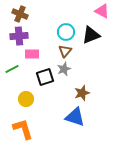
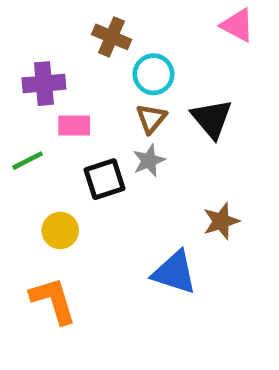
brown cross: (20, 14) -> (112, 37), moved
black triangle: (91, 35) -> (212, 119), moved, turned -48
brown star: (82, 93) -> (221, 221), moved

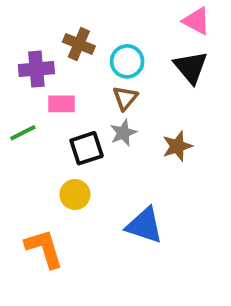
brown cross: (112, 37) -> (79, 44), moved
black triangle: (212, 119) -> (191, 67), moved
brown star: (221, 221) -> (177, 146), moved
yellow circle: (60, 230) -> (75, 194), moved

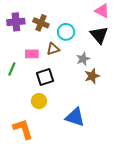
purple cross: (36, 69) -> (16, 22), moved
brown triangle: (125, 98) -> (53, 49), moved, turned 32
green line: (23, 133) -> (12, 69), turned -40
gray star: (123, 133) -> (83, 59), moved

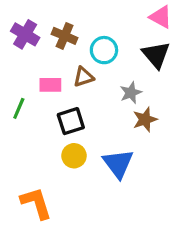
purple cross: (16, 22) -> (25, 34), turned 36
yellow circle: (39, 101) -> (74, 156), moved
blue triangle: (75, 117) -> (118, 164), moved, turned 35

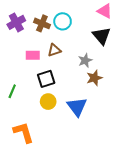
purple cross: (25, 34) -> (16, 22), turned 30
cyan circle: (104, 50) -> (63, 21), moved
green line: (19, 108) -> (12, 91), moved

